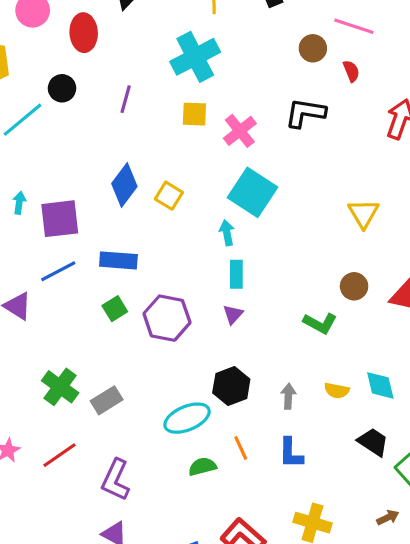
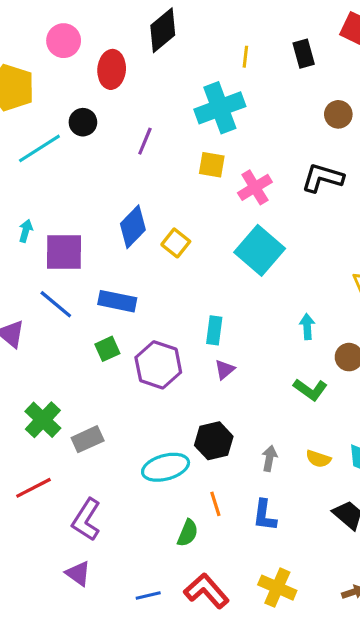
cyan arrow: (227, 233) -> (307, 327), moved
blue line: (58, 271) -> (56, 304), turned 60
cyan rectangle: (236, 274) -> (214, 330), moved
green semicircle: (202, 467) -> (188, 533), moved, turned 120

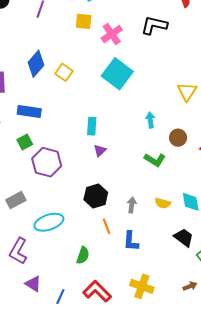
purple hexagon: (158, 365) -> (47, 162), moved
cyan ellipse: (166, 467) -> (49, 222), moved
orange line: (215, 504) -> (106, 226), moved
purple triangle: (78, 574) -> (33, 284), moved
blue line: (148, 595) -> (60, 296), turned -49

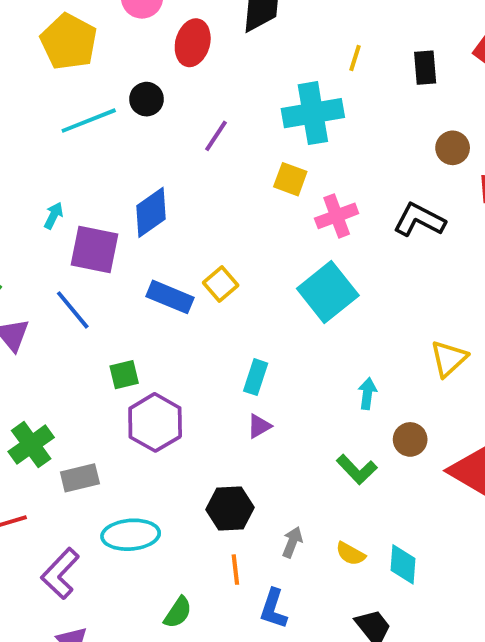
blue diamond: (36, 64) -> (151, 212), moved
yellow square: (64, 72) -> (221, 284), moved
blue rectangle: (29, 112) -> (170, 297), moved

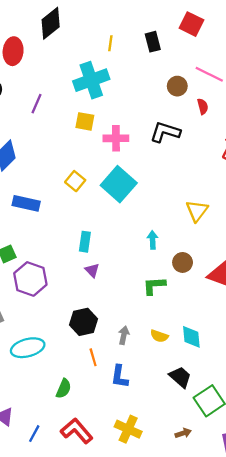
pink cross: (337, 216) -> (116, 138), turned 30
yellow square: (221, 284) -> (75, 181), moved
purple triangle: (259, 426) -> (92, 270), turned -35
green L-shape: (357, 469) -> (154, 286), turned 140

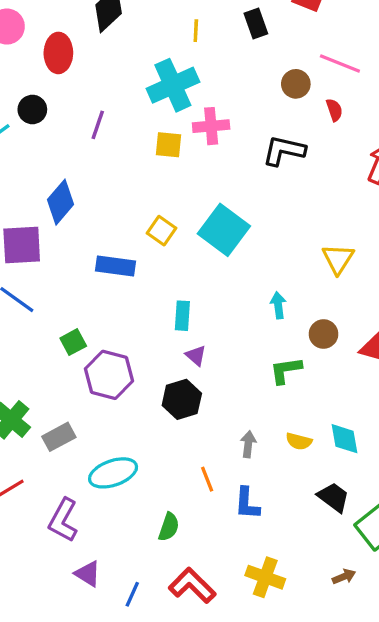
pink cross: (116, 138) -> (211, 126), moved
blue rectangle: (26, 203) -> (116, 266), moved
black hexagon: (83, 322) -> (182, 399), moved

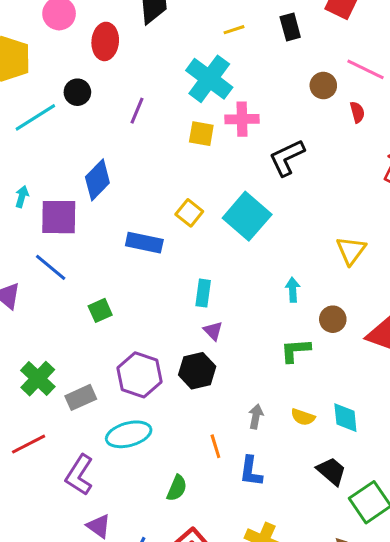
yellow line: (196, 31) -> (234, 30), turned 65
cyan cross: (173, 85) -> (209, 79), turned -33
black L-shape: (284, 151) -> (287, 158), moved, turned -42
purple hexagon: (109, 375) -> (140, 375), moved

